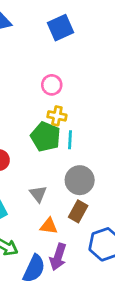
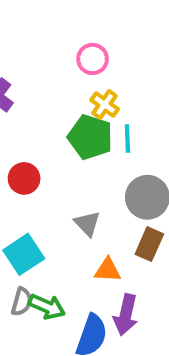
yellow cross: (57, 116) -> (105, 105), turned 30

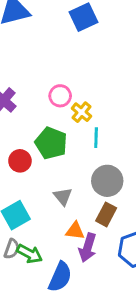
pink circle: (93, 59) -> (60, 96), moved
green pentagon: (90, 137) -> (51, 143), moved
purple arrow: (126, 315) -> (88, 248), moved

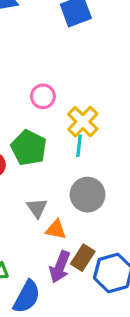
yellow cross: (81, 112) -> (83, 122), moved, size x1.4
brown rectangle: (106, 214) -> (83, 258), moved
orange triangle: (75, 231) -> (56, 229), moved

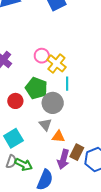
yellow cross: (83, 122) -> (56, 63), moved
gray circle: (88, 195) -> (53, 103), moved

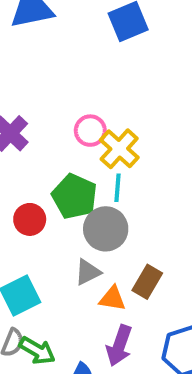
cyan line: (67, 84) -> (118, 188), moved
gray triangle: (45, 125) -> (88, 272), turned 40
brown rectangle: (77, 152) -> (147, 282), moved

